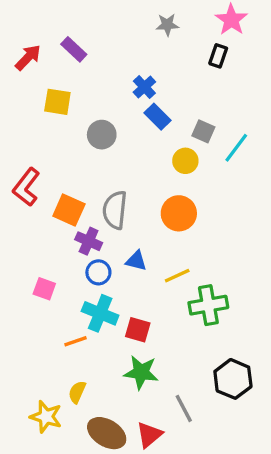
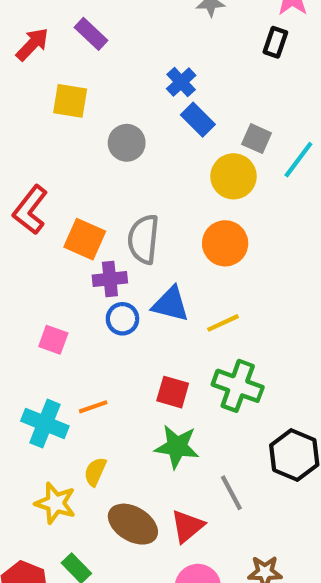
yellow circle: (185, 161) -> (233, 176), size x1.4
purple cross: (89, 241) -> (110, 279), turned -30
blue triangle: (136, 261) -> (171, 304), size x1.4
green cross: (208, 305) -> (238, 386), moved, turned 30
cyan cross: (100, 313) -> (45, 424), moved

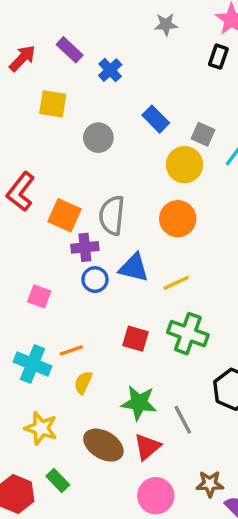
blue cross: (181, 82) -> (110, 70), moved
green star: (177, 447) -> (139, 403), moved
yellow semicircle: (95, 472) -> (83, 383), moved

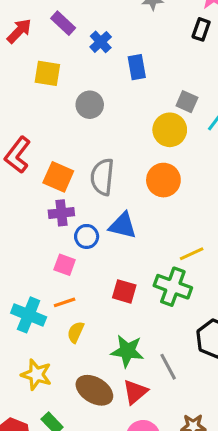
blue rectangle: (156, 119) -> (137, 67), moved, turned 35
purple cross: (85, 247) -> (61, 213), moved
yellow line: (176, 283) -> (192, 254), moved
pink square: (39, 296) -> (65, 265), moved

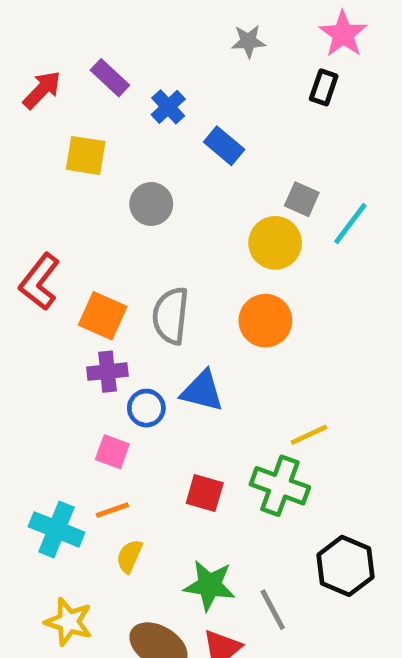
blue rectangle: (137, 67) -> (224, 146), turned -40

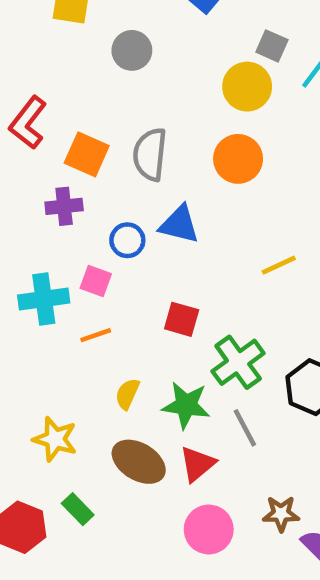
purple cross: (107, 372) -> (64, 206), moved
green cross: (280, 486) -> (238, 362), moved, turned 34
cyan cross: (56, 529) -> (44, 299), moved, turned -30
yellow semicircle: (129, 556) -> (127, 394), moved

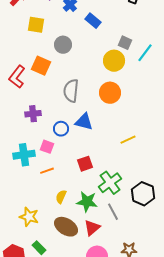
orange square: (87, 154) -> (41, 66), moved
red square: (182, 319) -> (85, 164), turned -35

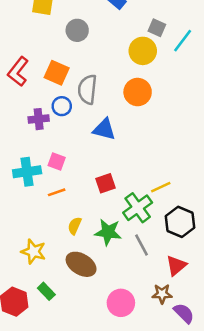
orange square: (41, 66) -> (57, 73), moved
blue circle: (61, 129) -> (62, 106), moved
yellow line: (128, 140) -> (161, 187), moved
red triangle: (92, 228) -> (176, 266), moved

